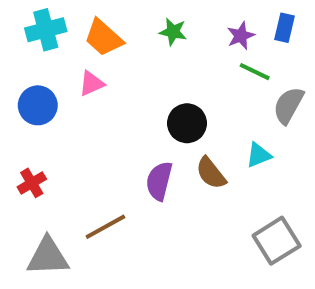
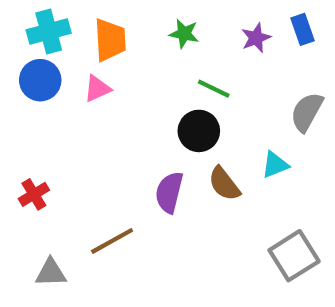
blue rectangle: (284, 28) -> (302, 29), turned -32
orange trapezoid: (103, 38) -> (110, 40), turned -135
green line: (255, 72) -> (214, 89), moved
blue circle: (38, 105) -> (40, 80), moved
gray triangle: (48, 257) -> (51, 273), size x0.7

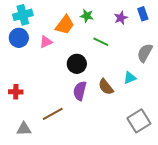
orange trapezoid: (110, 40) -> (65, 25), moved, turned 40
black circle: (199, 131) -> (77, 64), moved
red cross: (34, 194) -> (16, 92), turned 32

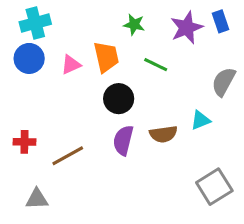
purple star: (121, 18) -> (187, 28), size x1.5
orange trapezoid: (65, 25) -> (106, 57), moved, turned -50
brown semicircle: (106, 87) -> (163, 134), turned -60
brown line: (53, 114) -> (68, 156), moved

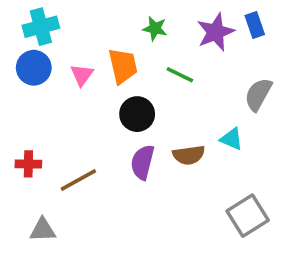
pink triangle: (71, 65) -> (82, 75), turned -30
cyan triangle: (200, 120) -> (232, 139), turned 45

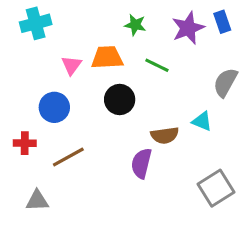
orange trapezoid: (123, 66) -> (107, 58), turned -80
blue circle: (34, 68) -> (54, 107), moved
purple semicircle: (142, 162) -> (141, 163), moved

